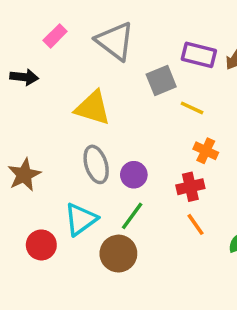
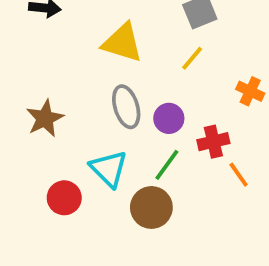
yellow line: (192, 108) -> (192, 58), moved, turned -75
red cross: (190, 187) -> (213, 142), moved
cyan triangle: (81, 219) -> (109, 169), turned -39

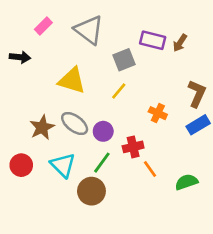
gray ellipse: (126, 107) -> (75, 124), turned -36
brown star: (45, 118) -> (42, 127), moved
red circle: (64, 198) -> (21, 165), moved

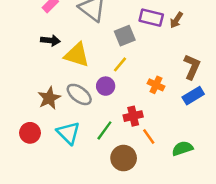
black arrow: (20, 57) -> (50, 40), moved
purple circle: (103, 131) -> (106, 86), moved
brown circle: (91, 191) -> (124, 158), moved

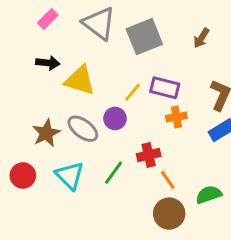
purple rectangle: (151, 18) -> (165, 88), moved
gray square: (125, 36) -> (144, 37), moved, size x1.4
orange cross: (156, 85) -> (176, 117), turned -35
brown circle: (124, 158) -> (169, 214), moved

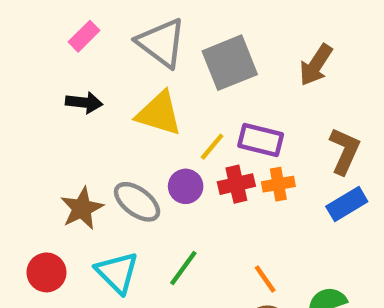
brown arrow: (201, 38) -> (316, 65), size x1.4
yellow triangle: (80, 80) -> (159, 113), moved
red cross: (149, 155) -> (236, 184), moved

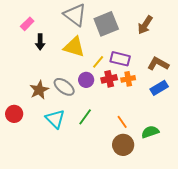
pink rectangle: (84, 36) -> (27, 24), moved
black arrow: (84, 102) -> (40, 42), turned 84
brown L-shape: (345, 151) -> (158, 64), turned -85
red circle: (46, 272) -> (14, 114), moved

